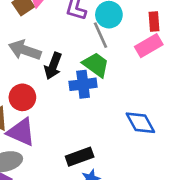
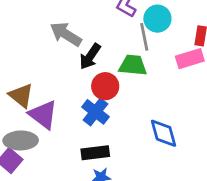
green trapezoid: (96, 65) -> (133, 65), turned -44
blue cross: (83, 84) -> (95, 112), moved, turned 32
red circle: (22, 97) -> (105, 86), moved

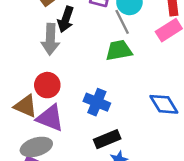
gray arrow: (66, 34) -> (50, 39), turned -104
black arrow: (90, 56) -> (66, 19), moved
red circle: (105, 86) -> (47, 85), moved

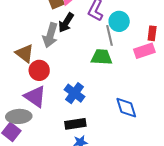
brown triangle: (25, 106) -> (25, 53), moved

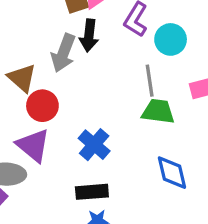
black arrow: (66, 23) -> (89, 35), turned -30
gray line: (110, 35) -> (150, 81), moved
green trapezoid: (102, 57) -> (158, 111), moved

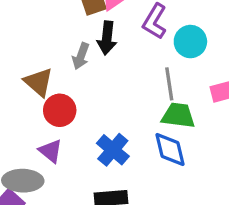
gray arrow: (63, 53) -> (81, 56), size x0.7
purple triangle: (33, 145) -> (51, 151), size x0.7
blue diamond: (172, 173) -> (170, 150), moved

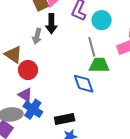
blue cross: (113, 150) -> (33, 109), moved
blue diamond: (170, 150) -> (84, 84), moved

